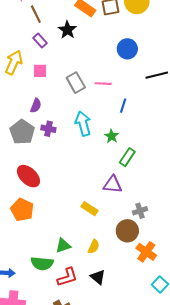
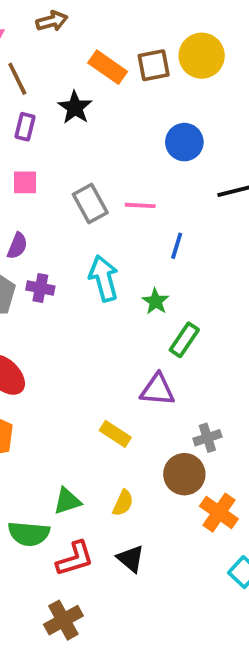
purple rectangle: (40, 40) -> (25, 127), turned 56

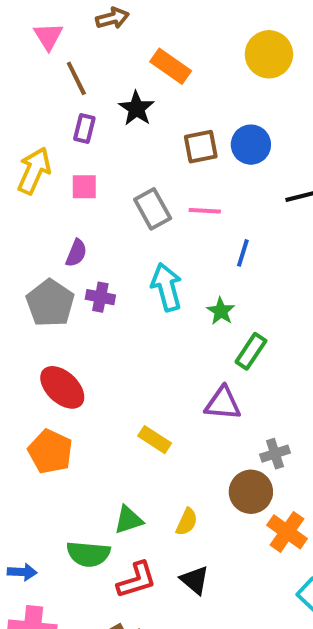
brown square: (154, 65) -> (201, 147), moved
yellow rectangle: (115, 434) -> (155, 440), moved

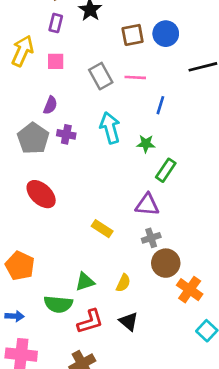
green star: (221, 311) -> (146, 144), turned -30
orange pentagon: (50, 452) -> (20, 266), moved
gray cross: (275, 454) -> (151, 238), moved

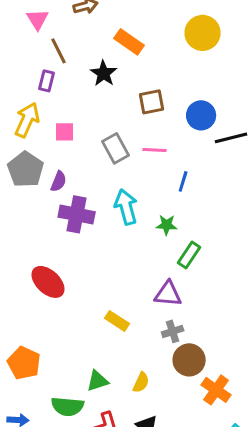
purple rectangle: (56, 23) -> (46, 81), moved
blue circle: (166, 34) -> (201, 115), moved
purple cross: (66, 134) -> (77, 214), size x1.6
gray pentagon: (33, 138) -> (25, 169), moved

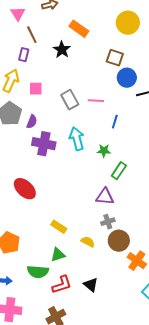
brown square: (152, 102) -> (115, 58), moved, turned 30
yellow rectangle: (117, 321) -> (59, 227), moved
yellow semicircle: (141, 382) -> (88, 242), moved, turned -88

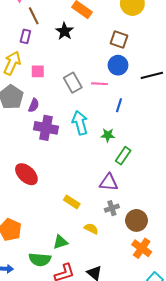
blue circle: (127, 78) -> (118, 65), moved
yellow rectangle: (59, 227) -> (72, 202), moved
brown circle: (119, 241) -> (137, 220), moved

